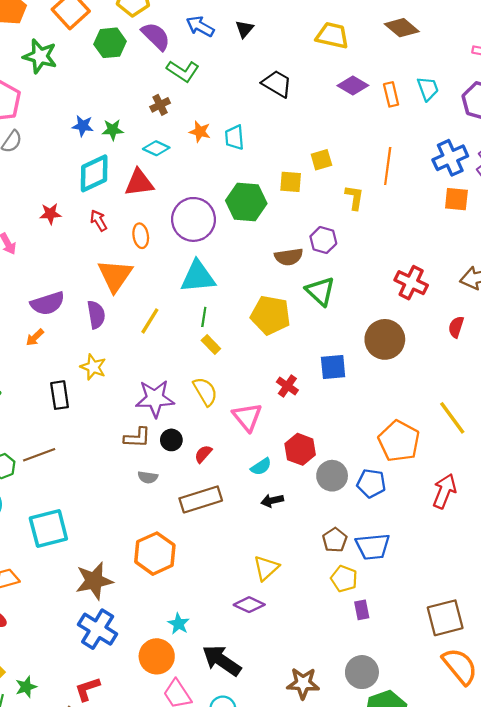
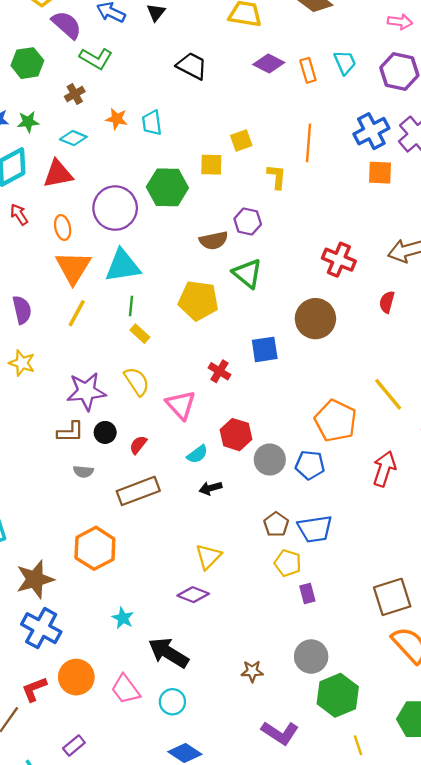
green hexagon: (110, 43) -> (27, 63), moved
orange triangle: (115, 276) -> (73, 267), moved
orange circle: (157, 656) -> (76, 677), moved
brown star: (303, 683) -> (252, 671), size x0.7

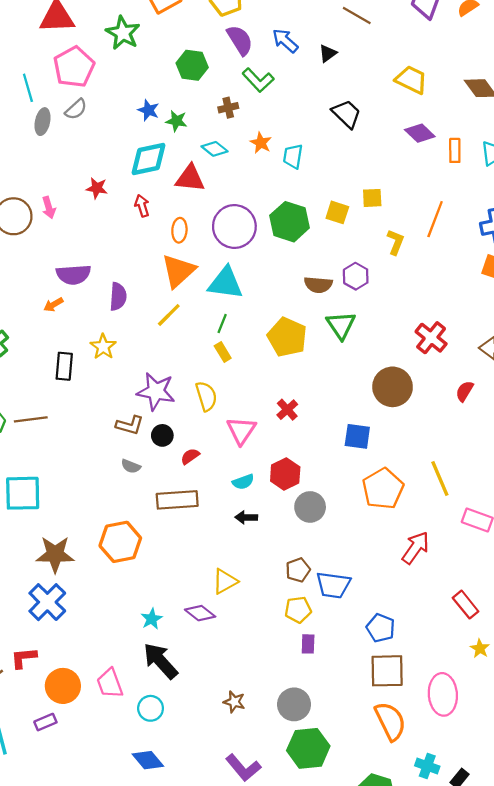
blue square: (265, 349) -> (357, 436), moved
blue pentagon: (310, 465) -> (381, 628), moved
yellow pentagon: (288, 563) -> (298, 610), turned 30
cyan star: (123, 618) -> (152, 619), moved
orange circle: (76, 677) -> (63, 686), moved

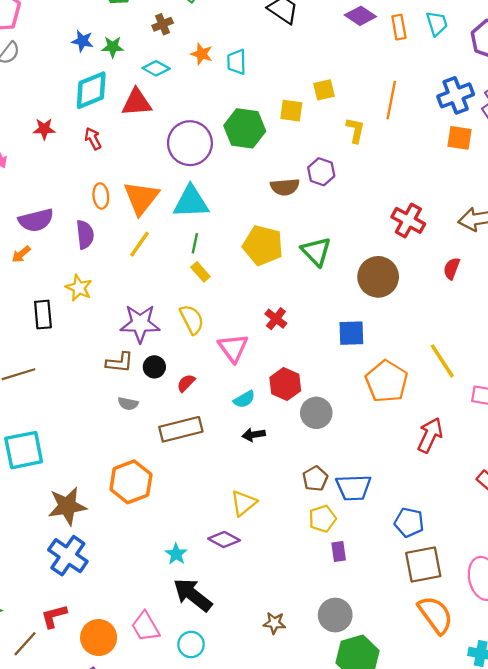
orange ellipse: (179, 230) -> (101, 196), moved
green triangle: (341, 325) -> (316, 251), moved

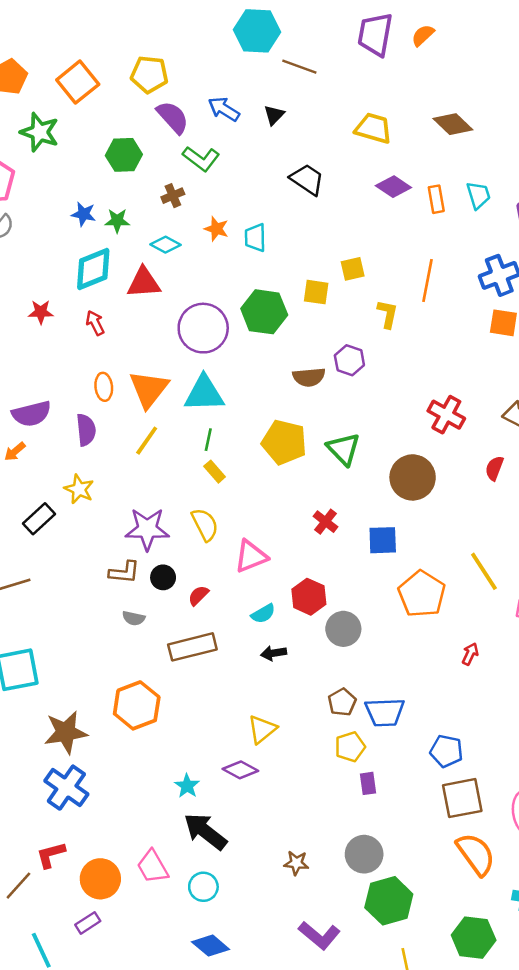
black rectangle: (43, 315) -> (39, 519), turned 52
red cross: (276, 319) -> (325, 522), moved
pink triangle: (233, 348) -> (251, 556), turned 44
red arrow: (430, 435) -> (470, 654), size x0.6

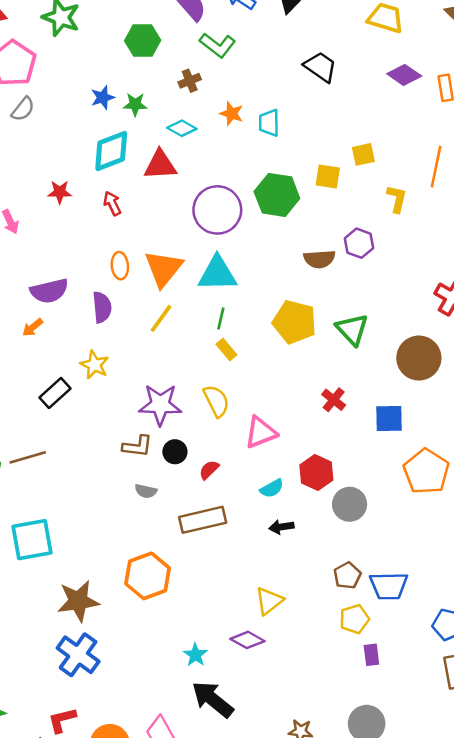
blue star: (84, 214) -> (103, 98), turned -30

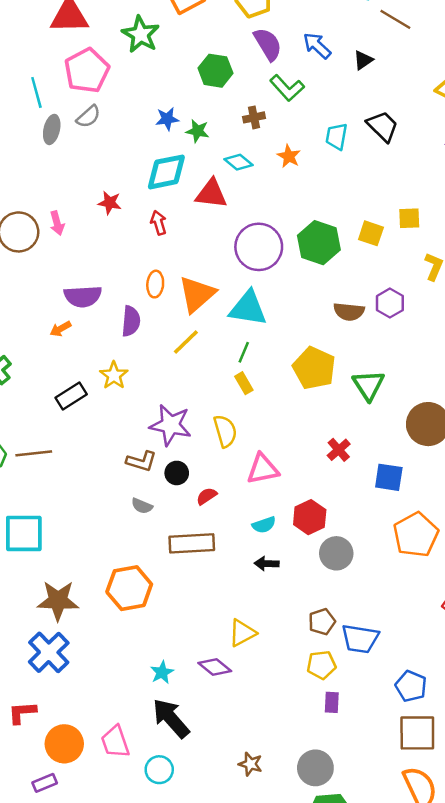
cyan trapezoid: (269, 123) -> (336, 136), moved

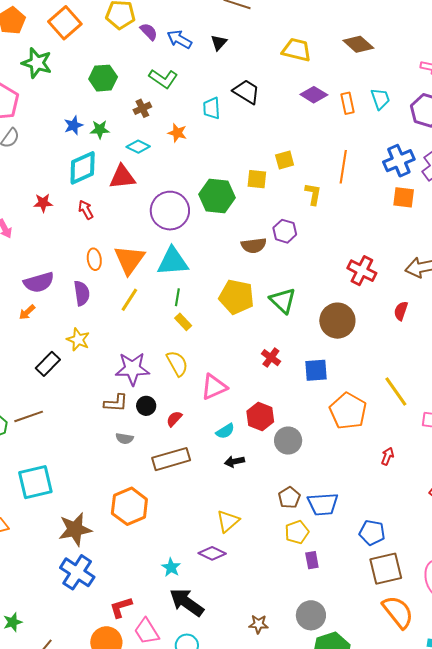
purple semicircle: (268, 44) -> (149, 32), moved, size x0.7
red L-shape: (22, 713) -> (121, 607), moved

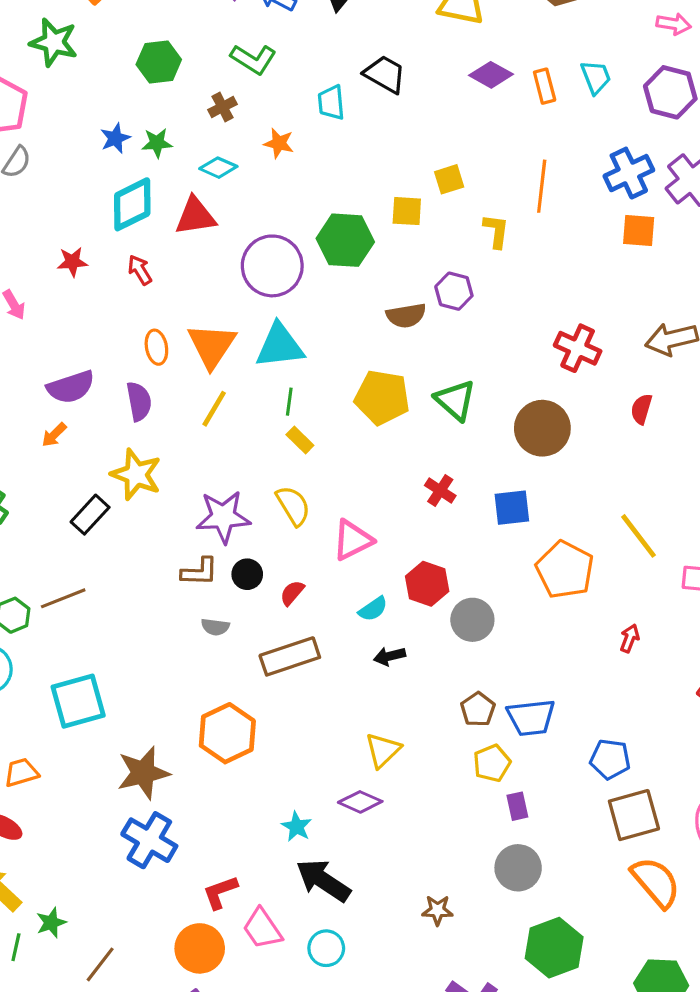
yellow star: (78, 340) -> (136, 474), size x1.4
gray circle: (311, 615) -> (518, 868), moved

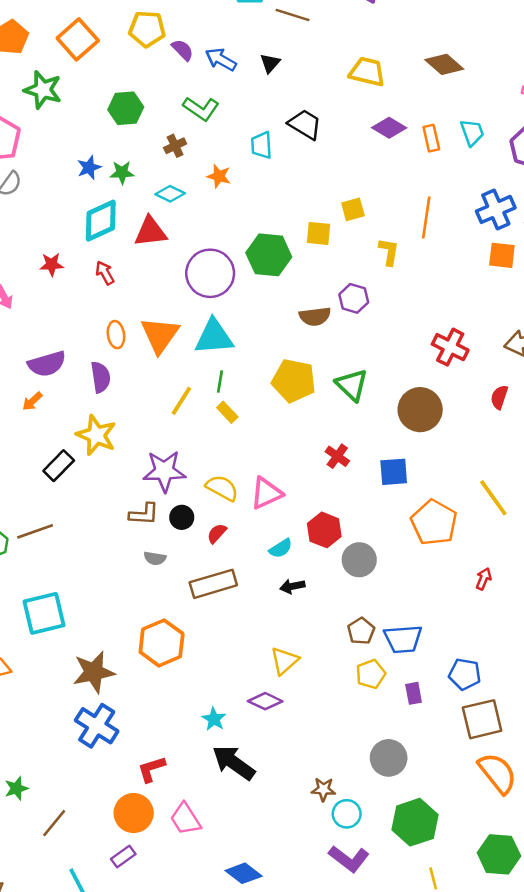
yellow line: (214, 409) -> (181, 401), moved
yellow semicircle: (293, 506) -> (222, 488), moved, turned -32
purple rectangle: (517, 806) -> (414, 693), moved
pink trapezoid: (262, 929) -> (185, 819), moved
cyan circle: (326, 948) -> (347, 814), moved

